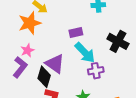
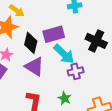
purple rectangle: (76, 32) -> (54, 34), size x1.5
black diamond: (44, 77) -> (31, 43), moved

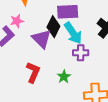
black diamond: (31, 43) -> (53, 27), moved

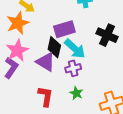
pink star: (17, 21) -> (17, 50), size x1.6
purple cross: (81, 53) -> (73, 68), moved

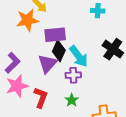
purple rectangle: (64, 29) -> (55, 35), moved
pink star: (17, 50) -> (17, 86), moved
purple triangle: (46, 62) -> (48, 64), turned 30

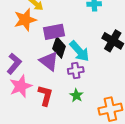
purple triangle: (48, 64) -> (49, 61), turned -30

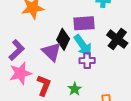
purple rectangle: (54, 32) -> (84, 23), moved
purple cross: (76, 70) -> (87, 61), moved

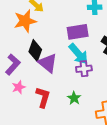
black diamond: (63, 39) -> (35, 51), moved
pink star: (20, 73) -> (19, 87), size x0.6

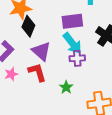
black diamond: (35, 51) -> (28, 26), moved
red L-shape: (43, 97) -> (37, 72), moved, turned -35

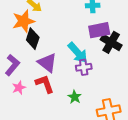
purple rectangle: (72, 21) -> (99, 30), moved

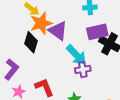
orange star: (23, 21) -> (41, 23), moved
purple triangle: (47, 63) -> (58, 31), moved

